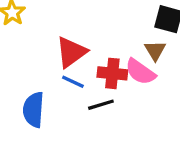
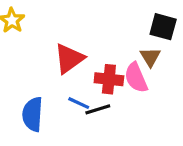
pink semicircle: (140, 72) -> (136, 78), turned 32
blue line: (73, 82) -> (79, 103), moved

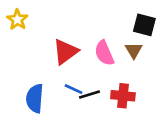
pink semicircle: (136, 78) -> (104, 53), moved
red cross: (109, 79) -> (123, 96), moved

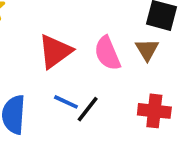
black line: (90, 94) -> (88, 109), turned -35
red cross: (123, 96) -> (154, 111), moved

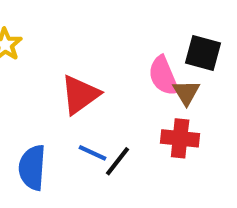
pink semicircle: (107, 53) -> (163, 76), moved
red cross: (154, 111) -> (180, 138), moved

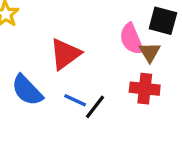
blue semicircle: (32, 168) -> (27, 90), moved, turned -48

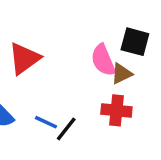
brown triangle: (150, 52) -> (122, 74), turned 35
red triangle: (65, 54) -> (24, 58), moved

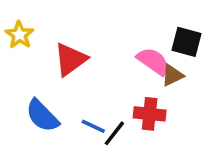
pink semicircle: (103, 60) -> (153, 61), turned 148
red cross: (116, 110) -> (150, 114), moved

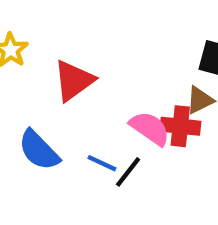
pink semicircle: (153, 61) -> (150, 128), moved
red cross: (150, 114) -> (180, 126), moved

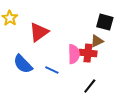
pink semicircle: (150, 128) -> (74, 54), turned 54
black line: (128, 172) -> (90, 86), moved

